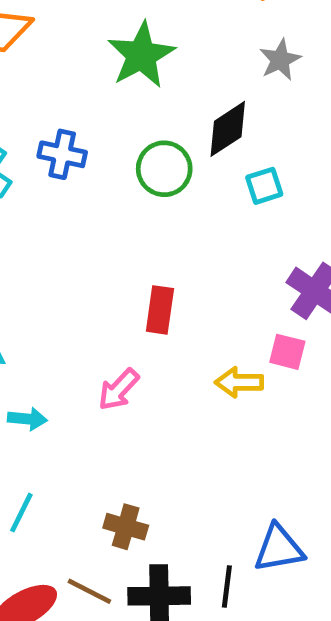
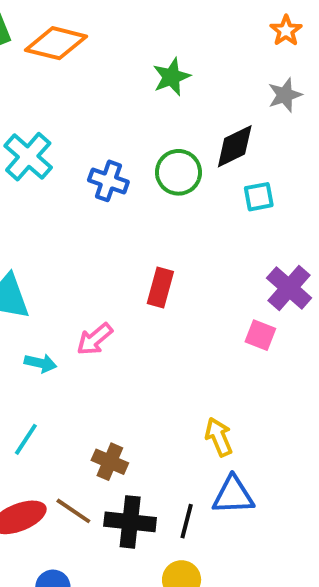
green star: (141, 55) -> (171, 77), size x0.7
blue cross: (62, 154) -> (108, 181), moved
yellow arrow: (239, 382) -> (219, 437), moved, turned 60
pink arrow: (119, 390) -> (95, 339), moved

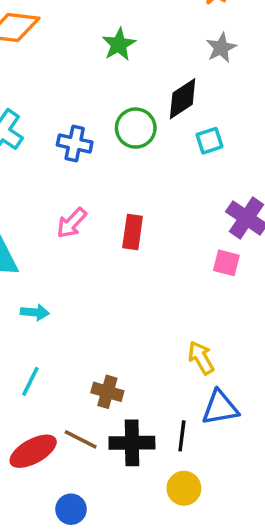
pink arrow: (95, 339) -> (72, 223), moved

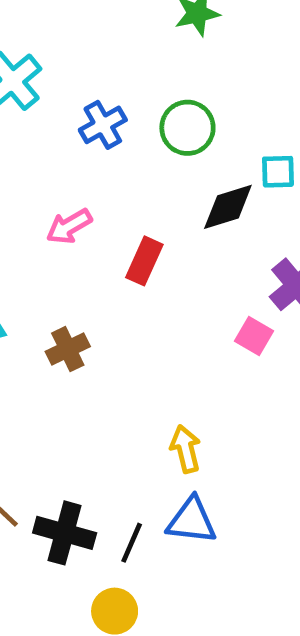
black diamond: (183, 99) -> (228, 207), moved
blue cross: (75, 144) -> (103, 125), turned 32
brown cross: (107, 392) -> (68, 349), moved, turned 32

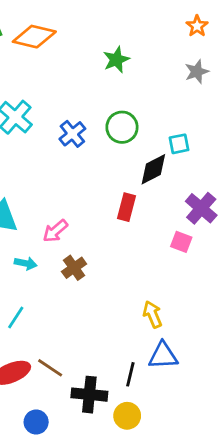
pink arrow: (69, 226) -> (55, 231), moved
red rectangle: (144, 261) -> (127, 207), moved
black cross: (65, 533) -> (89, 395), moved

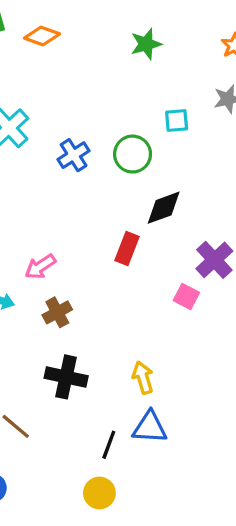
orange diamond: (34, 37) -> (42, 36), size x0.7
green star: (116, 60) -> (146, 44), moved
cyan square: (179, 144) -> (177, 120), moved
black cross: (89, 395) -> (66, 377), moved

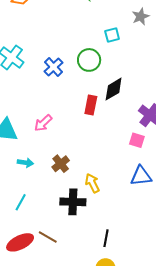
red rectangle: (127, 248) -> (91, 105), moved
pink arrow: (40, 267) -> (43, 123), moved
yellow arrow: (143, 378) -> (92, 183), moved
blue triangle: (150, 427) -> (141, 176), moved

